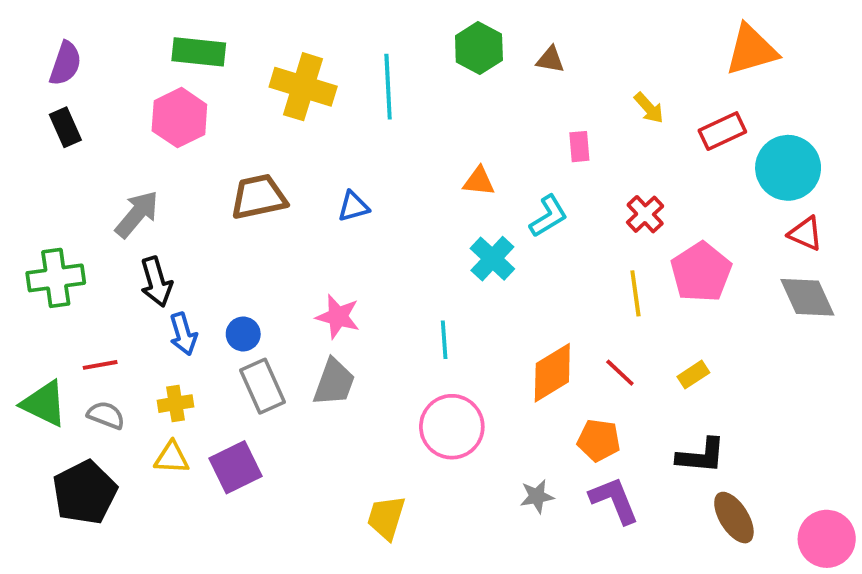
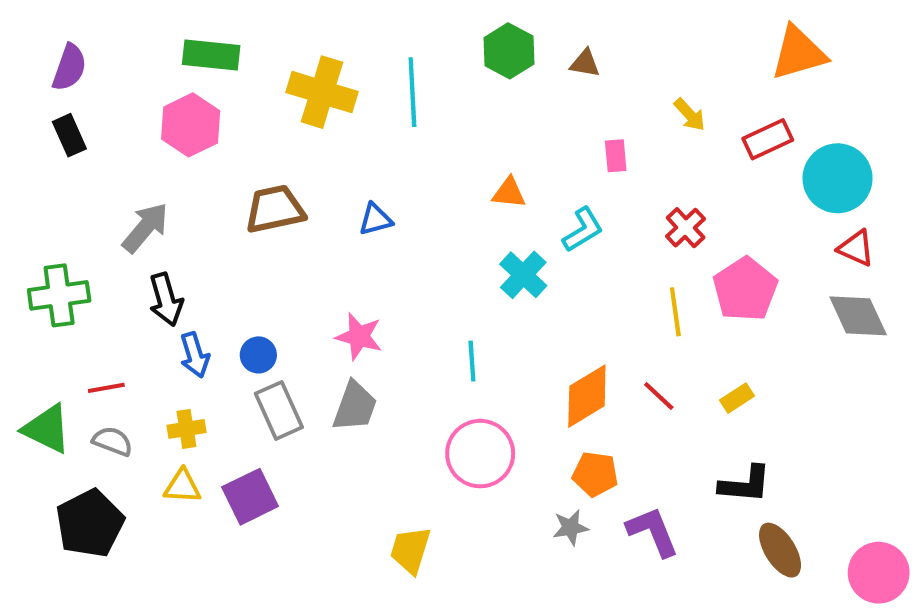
orange pentagon: (599, 440) -> (595, 474), moved

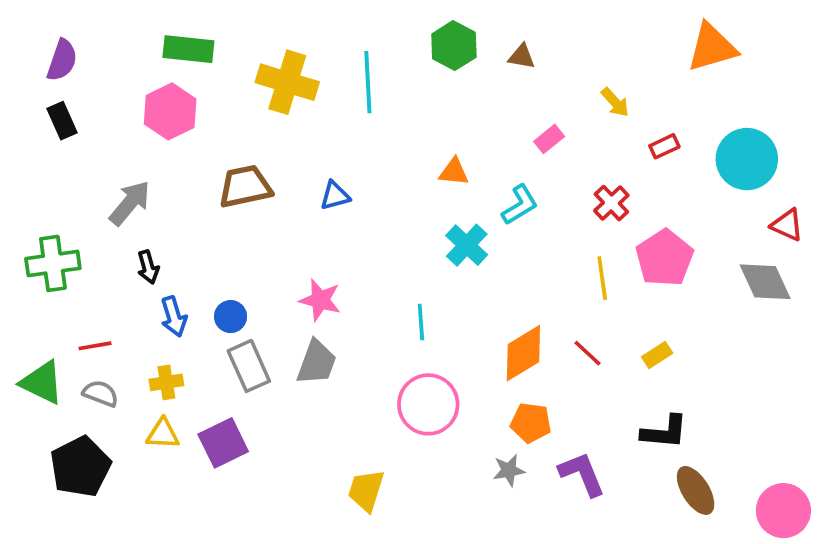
red rectangle: (768, 139) -> (664, 146), moved, size x0.7
pink rectangle: (616, 156) -> (549, 139), turned 56
red triangle: (856, 248) -> (787, 225), moved
black arrow: (166, 299) -> (148, 267), size x0.7

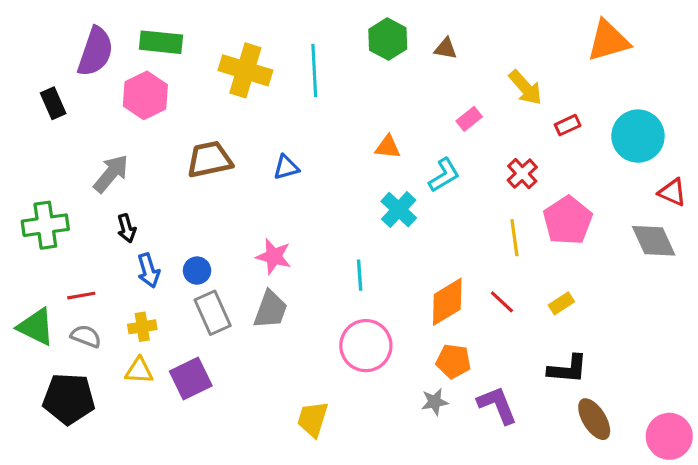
purple semicircle: (62, 60) -> (95, 52), moved, size x1.4
yellow arrow: (615, 102) -> (525, 88), size x1.4
black pentagon: (80, 467) -> (69, 399), turned 30

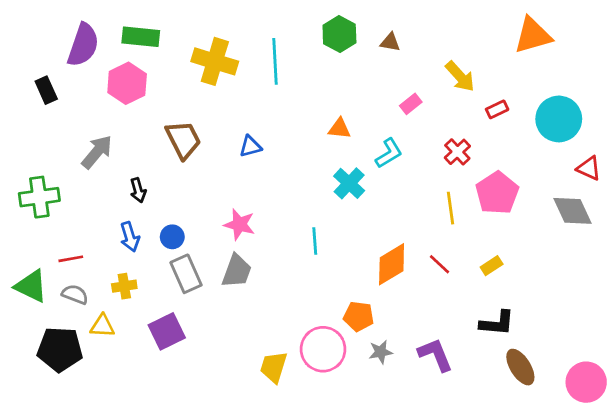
brown trapezoid: (209, 160) -> (183, 140), turned 75
black arrow: (127, 228) -> (138, 190), moved
pink circle: (366, 346) -> (323, 349), moved
orange pentagon: (453, 361) -> (359, 316), moved
yellow triangle: (139, 371) -> (102, 326), moved

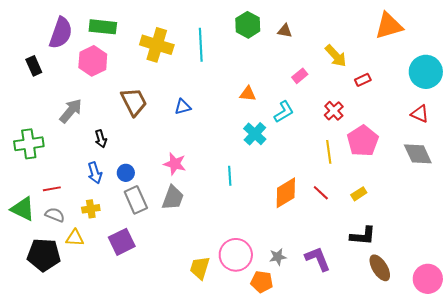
cyan circle: (559, 119) -> (426, 72), moved
red triangle: (589, 168) -> (420, 114), moved
orange pentagon: (359, 316) -> (262, 282), moved

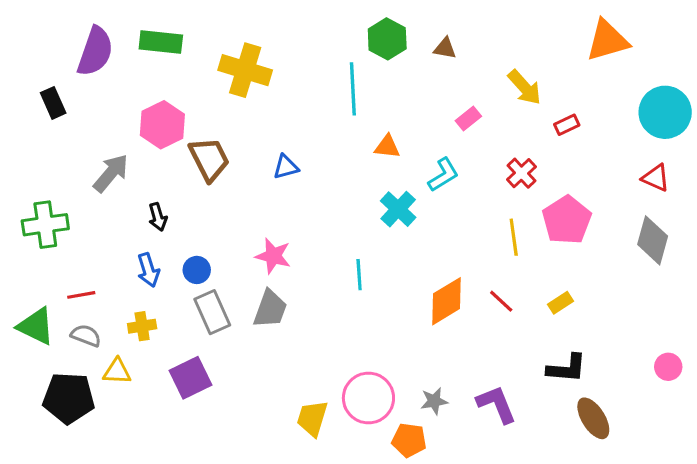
cyan line: (201, 45) -> (353, 89), moved
pink hexagon: (93, 61) -> (162, 125), moved
gray diamond: (418, 154) -> (653, 240), turned 40
pink circle: (428, 279) -> (668, 367), moved, size x0.6

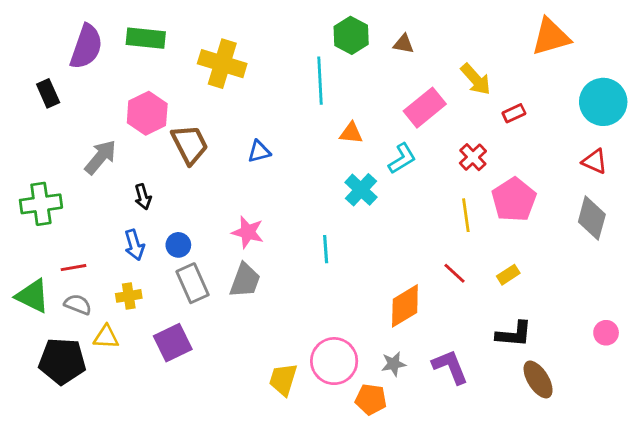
pink rectangle: (468, 119) -> (425, 108), size x1.8
orange diamond: (447, 301) -> (405, 306), moved

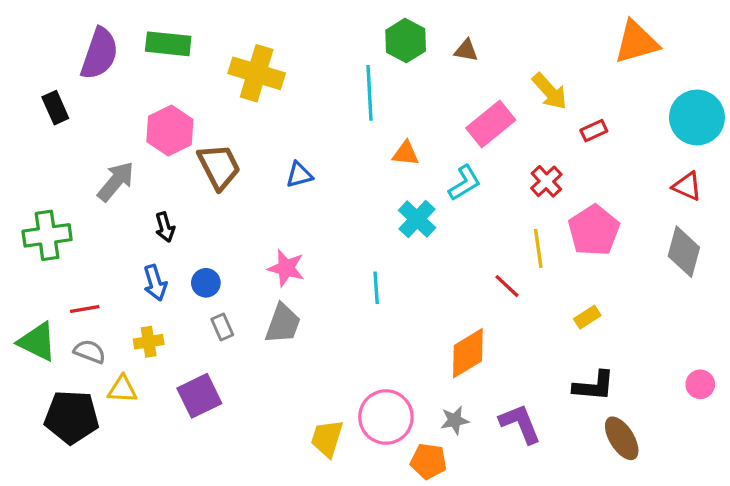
red line: (454, 273) -> (507, 286), moved
gray rectangle: (192, 283) -> (222, 327), size x0.6

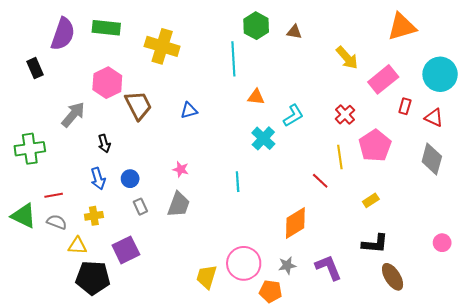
pink rectangle: (491, 124) -> (383, 79), moved
red rectangle: (594, 131) -> (405, 106), moved, turned -49
pink star: (286, 268) -> (181, 169), size x0.7
black pentagon: (72, 417) -> (93, 278), moved

